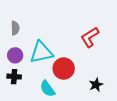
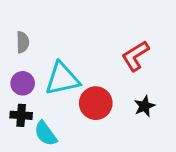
black star: (96, 85) -> (144, 106), moved
cyan semicircle: (47, 89) -> (45, 134), moved

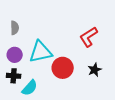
cyan semicircle: (45, 134) -> (30, 88), turned -102

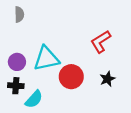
gray semicircle: (15, 28) -> (19, 14), moved

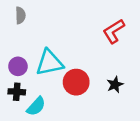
red L-shape: (101, 42) -> (114, 31), moved

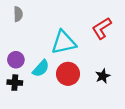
cyan triangle: (49, 63) -> (64, 42), moved
cyan semicircle: (36, 106) -> (41, 68), moved

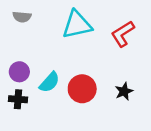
gray semicircle: (18, 14) -> (22, 17), turned 96
cyan triangle: (64, 42) -> (77, 25), moved

